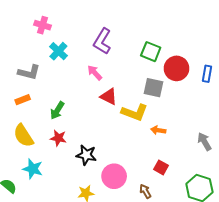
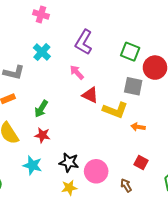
pink cross: (42, 25) -> (41, 14), moved
black star: (86, 155) -> (69, 162), moved
cyan star: (33, 169) -> (32, 165), moved

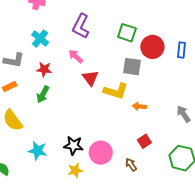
red triangle: (90, 95) -> (90, 78), turned 30
red star: (42, 135) -> (44, 69), moved
red square: (141, 162) -> (144, 141), turned 32

